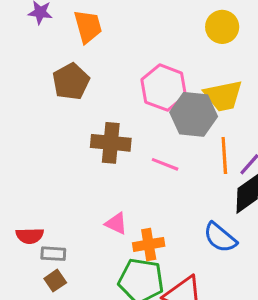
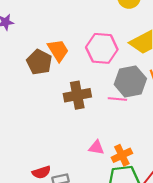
orange trapezoid: (88, 27) -> (58, 50), moved
gray hexagon: (194, 114) -> (130, 81), moved

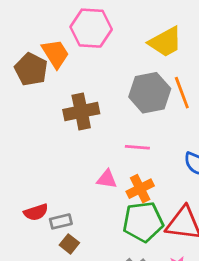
pink hexagon: (102, 48) -> (91, 28), moved
pink line: (117, 99) -> (137, 147), moved

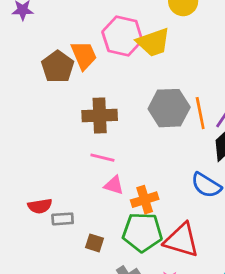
yellow trapezoid: (165, 42) -> (153, 42), moved
pink line: (137, 147) -> (102, 158), moved
brown square: (69, 244) -> (94, 243), moved, turned -30

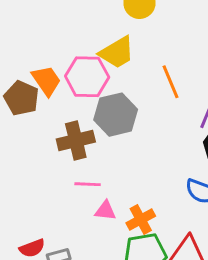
pink hexagon: (122, 36) -> (87, 77), moved
gray hexagon: (169, 108) -> (116, 115), moved
orange line: (200, 113) -> (171, 82), moved

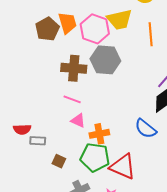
orange line: (171, 82) -> (151, 34), moved

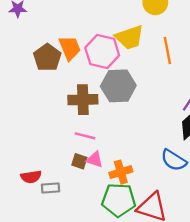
brown square: (59, 161) -> (79, 161), moved

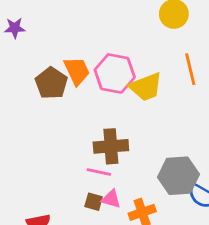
yellow trapezoid: (130, 37) -> (146, 87), moved
gray hexagon: (118, 86) -> (178, 176), moved
brown cross: (83, 100) -> (111, 146), moved

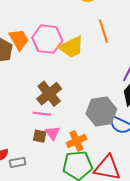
brown cross: (111, 146) -> (49, 94), turned -30
pink triangle: (111, 199) -> (52, 133), turned 42

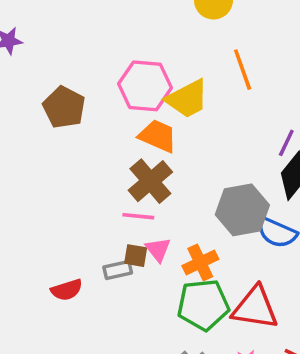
orange trapezoid: (19, 40) -> (158, 136), moved, turned -35
gray rectangle: (18, 162) -> (118, 270), moved

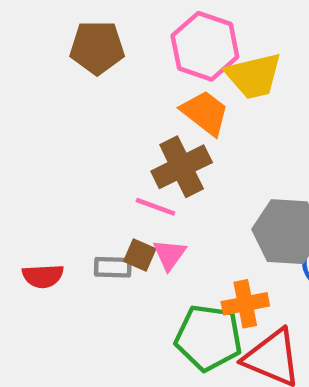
brown pentagon: (64, 107) -> (97, 48), turned 30
orange cross: (200, 263) -> (245, 304), moved

